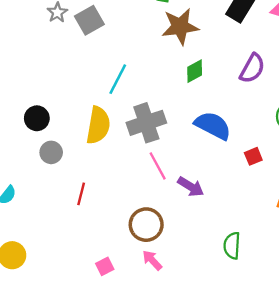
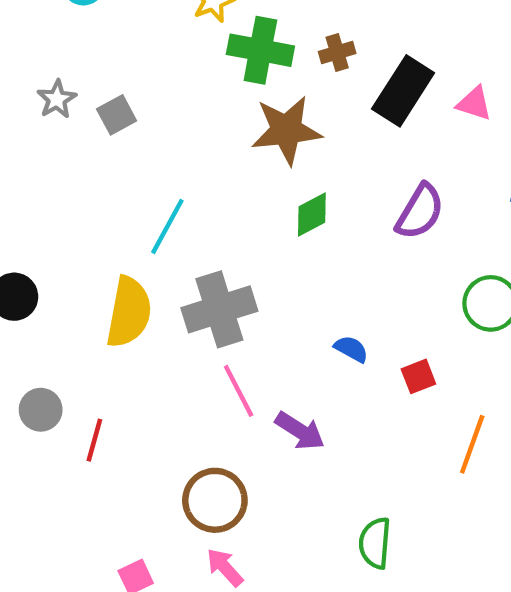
gray square: (89, 20) -> (117, 115), size x0.7
blue semicircle: (213, 126) -> (351, 349), moved, size x0.5
gray circle: (51, 152) -> (41, 410), moved

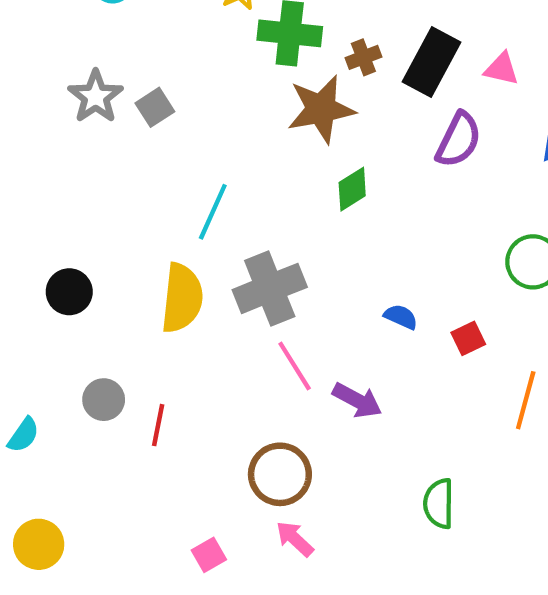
brown cross: (337, 52) -> (363, 57), moved
gray star: (57, 99) -> (96, 97), size x1.4
purple semicircle: (420, 212) -> (458, 140), moved

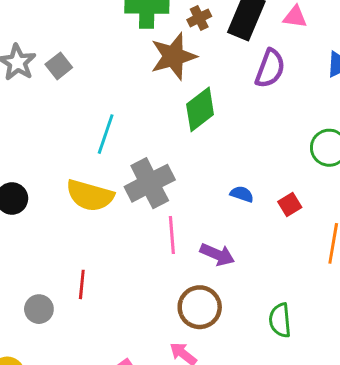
green diamond: (352, 189) -> (200, 109), size x1.4
yellow semicircle: (182, 298) -> (90, 195), turned 105
pink line: (295, 366) -> (172, 235), turned 33
gray circle: (104, 400) -> (39, 309), moved
brown circle: (280, 474) -> (200, 307), moved

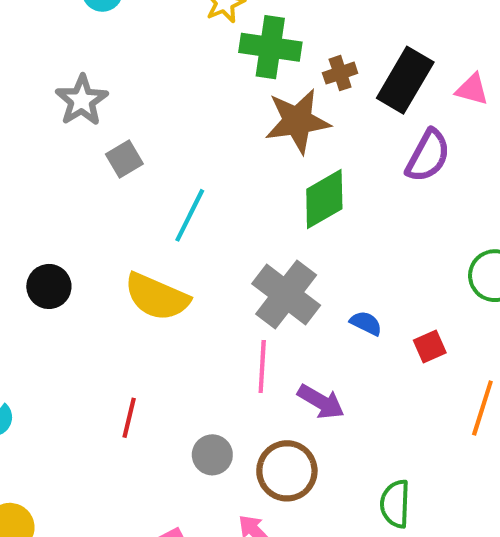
gray square: (59, 66) -> (124, 159), moved
gray cross: (150, 183) -> (286, 294), moved, turned -33
gray circle: (39, 309) -> (212, 455), moved

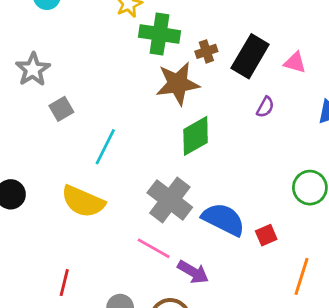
purple semicircle: (428, 156) -> (265, 107), size x0.6
blue semicircle: (366, 323) -> (223, 219), size x2.0
pink line: (262, 366) -> (154, 248), turned -64

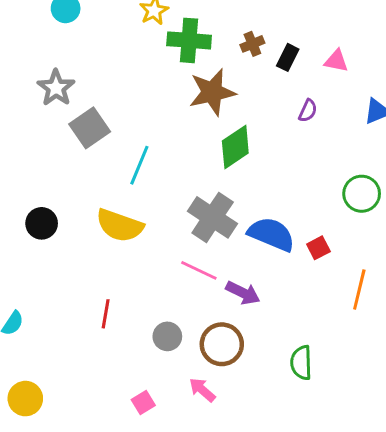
brown cross: (206, 51) -> (252, 44), moved
black rectangle: (250, 56) -> (288, 57), size x0.6
gray square: (61, 109) -> (90, 128), size x1.5

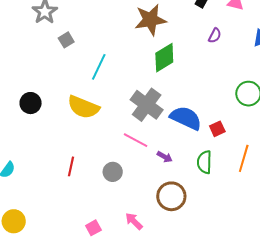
gray square: (90, 128) -> (66, 40), size x0.6
purple arrow: (243, 293) -> (165, 157), size x0.7
gray circle: (167, 336) -> (113, 172), moved
brown circle: (222, 344) -> (171, 196), moved
green semicircle: (301, 363) -> (204, 162), moved

